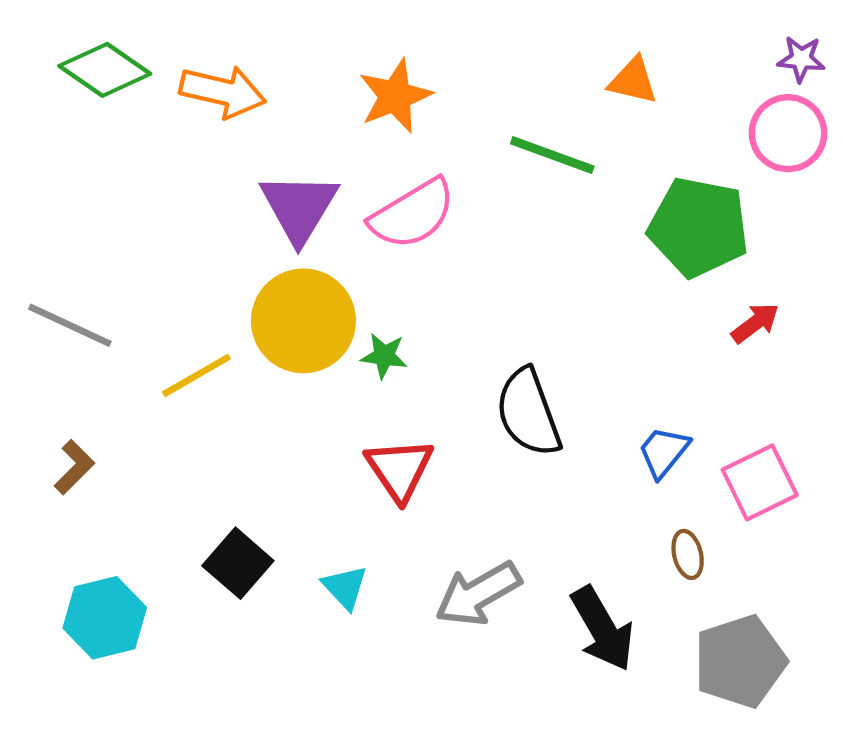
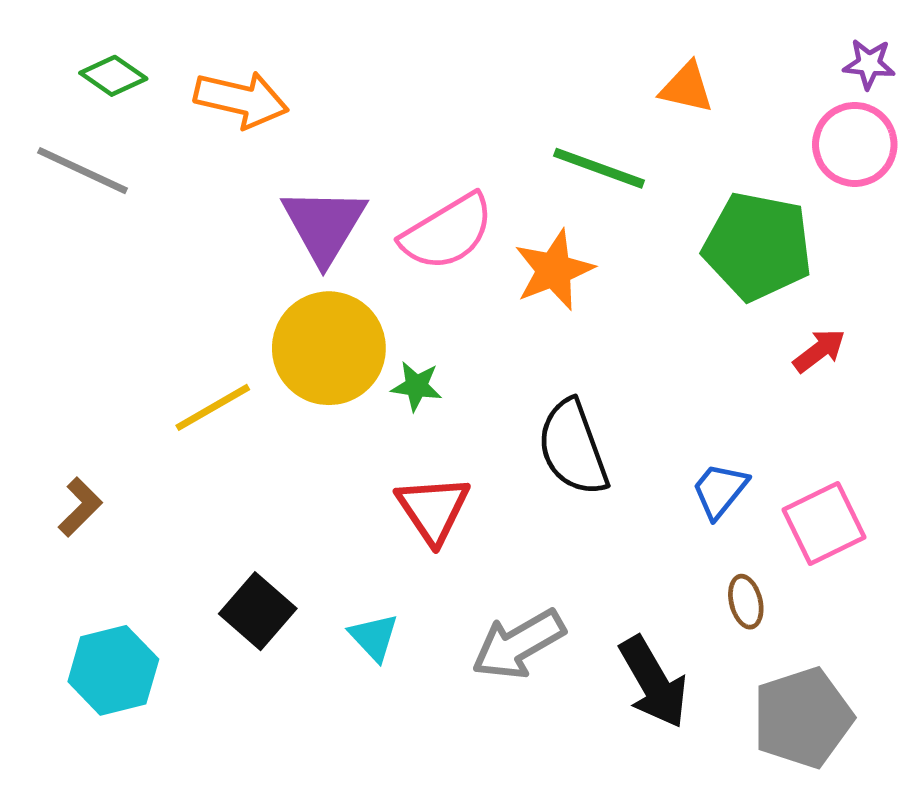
green diamond: (105, 70) -> (113, 76), size x0.7
orange star: (395, 96) -> (554, 270), moved
gray line: (70, 325) -> (83, 171), moved

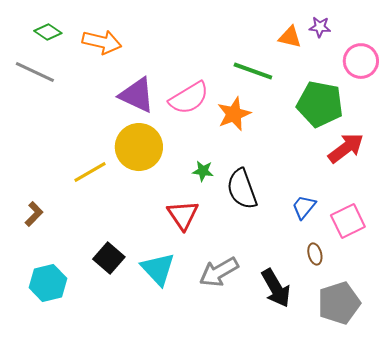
purple star: (869, 64) -> (320, 27), moved
purple triangle: (324, 225) -> (137, 95), turned -36
red arrow: (819, 351) -> (346, 148), size x1.6
green star: (417, 386) -> (203, 171), moved
cyan triangle: (374, 637) -> (158, 269), size x1.6

